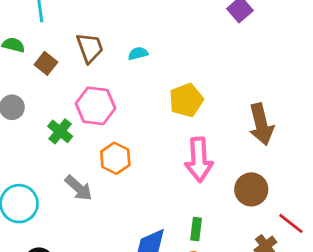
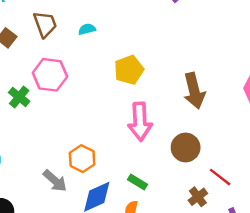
orange hexagon: (115, 158) -> (82, 159), moved
gray arrow: (79, 188) -> (55, 181), moved
green rectangle: (196, 229) -> (137, 182), turned -66

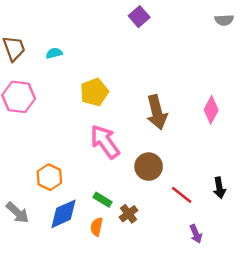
pink arrow: (140, 122) -> (105, 142), turned 147
gray arrow: (55, 181) -> (17, 213), moved
brown cross: (198, 197) -> (128, 214), moved

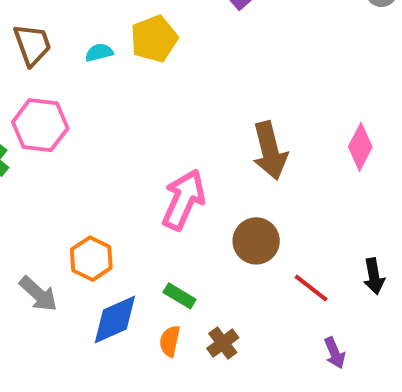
yellow pentagon: (94, 92) -> (154, 39), moved
pink arrow: (105, 142) -> (184, 200), turned 60
gray arrow: (17, 213) -> (38, 294), moved
brown cross: (128, 214) -> (223, 343), moved

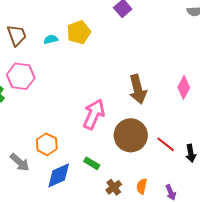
brown circle: (256, 241) -> (131, 135), size x1.4
red line: (311, 288) -> (166, 144), moved
orange semicircle: (170, 341) -> (142, 186), moved

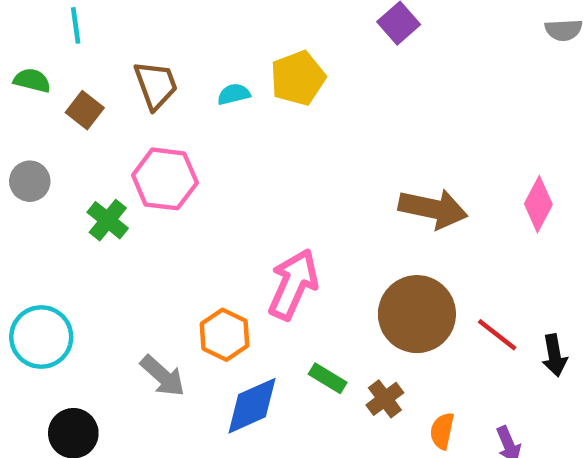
brown arrow: (138, 89) -> (433, 209), turned -64
pink arrow: (94, 114) -> (293, 284), moved
brown cross: (114, 187) -> (385, 399), moved

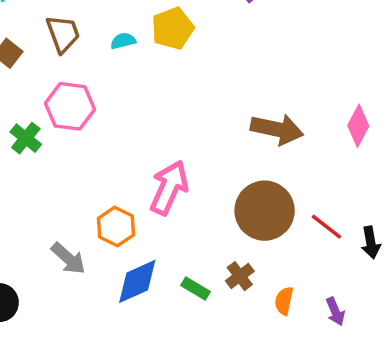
green rectangle: (328, 378) -> (196, 288), moved

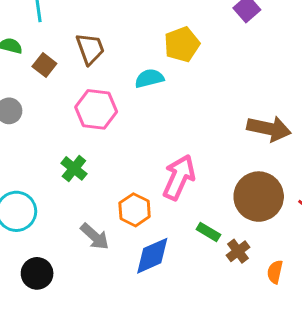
cyan semicircle: (123, 41) -> (149, 78), moved, size x1.4
green cross: (26, 138) -> (74, 168), moved
green rectangle: (196, 288) -> (208, 232), moved

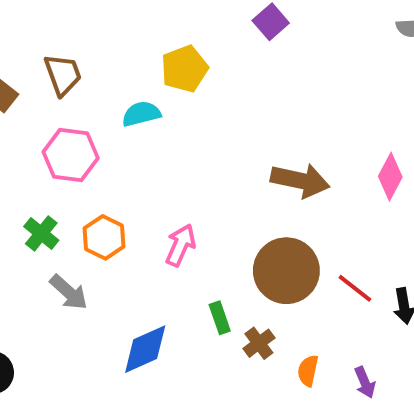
pink arrow: (179, 177) -> (180, 245), size x0.7
orange hexagon: (135, 210) -> (104, 237), moved
green rectangle: (208, 232) -> (220, 318), turned 40
gray arrow: (95, 236) -> (69, 292), moved

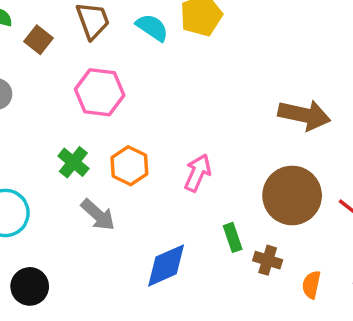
cyan semicircle: (141, 114) -> (152, 28), moved, turned 48
brown cross: (259, 343) -> (268, 260), turned -36

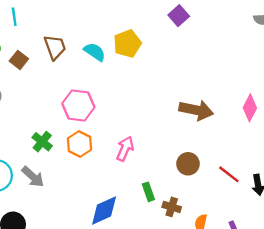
pink hexagon: (100, 92) -> (78, 105), moved
brown circle: (292, 195) -> (188, 164), size x0.6
gray arrow: (98, 215) -> (33, 177), moved

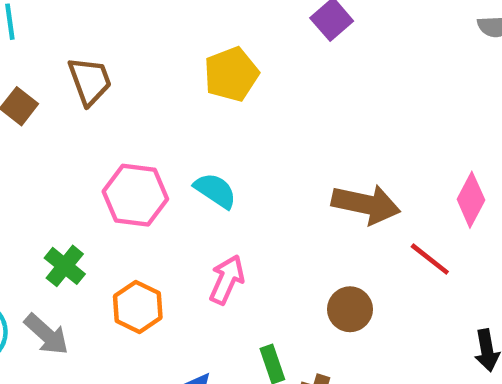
cyan semicircle: (95, 52) -> (215, 191), moved
orange hexagon: (80, 144) -> (138, 307), moved
red line: (229, 174) -> (430, 259), moved

